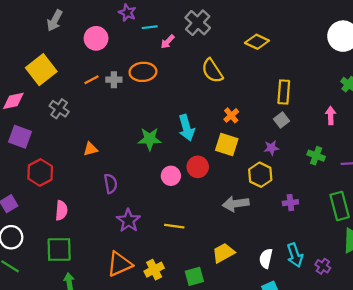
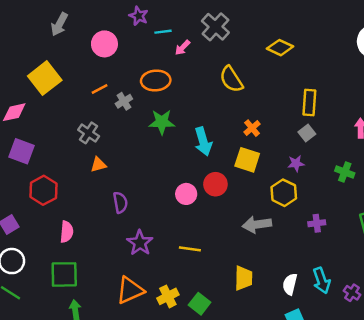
gray cross: (114, 80) -> (124, 101), moved, turned -32
gray cross: (59, 109) -> (89, 133), moved
green star: (150, 139) -> (162, 122), moved
yellow trapezoid: (223, 253) -> (244, 278), turned 120
green square: (194, 276) -> (200, 304), moved, turned -36

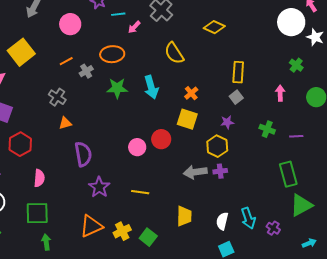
cyan arrow: (203, 141) -> (151, 87), moved
purple semicircle: (120, 202) -> (83, 154), size x1.4
purple cross: (317, 223) -> (220, 171), moved

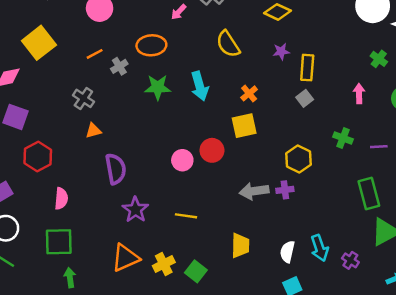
yellow square: (187, 119) -> (244, 126), turned -30
purple star: (227, 122) -> (281, 51), moved
yellow hexagon: (217, 146) -> (298, 159), moved

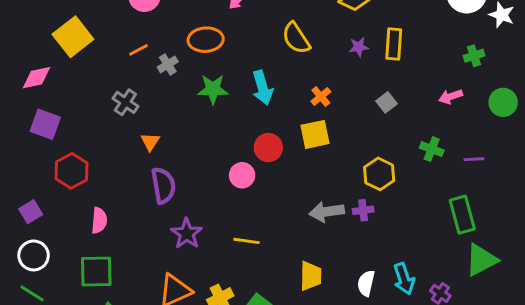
green cross: (379, 59) -> (474, 56), turned 35
yellow rectangle: (307, 68) -> (394, 44), moved
pink arrow: (359, 93) -> (451, 97), turned -108
orange triangle: (93, 131) -> (150, 142), moved, turned -42
red circle: (212, 150) -> (268, 148), moved

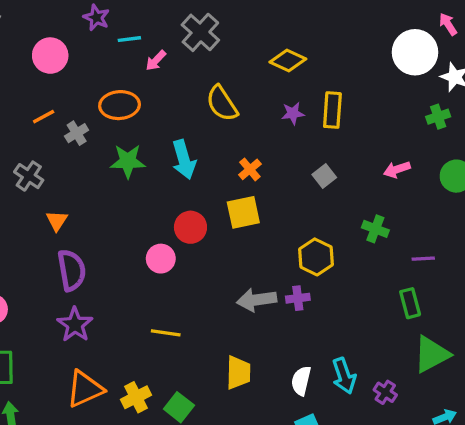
green cross: (474, 56) -> (438, 117), moved
purple line: (474, 159) -> (423, 259), moved
green rectangle: (462, 215) -> (410, 303), size x0.7
purple star: (187, 234) -> (75, 325), moved

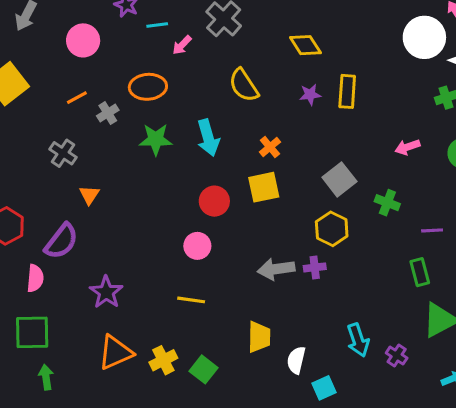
yellow diamond: (288, 60) -> (305, 45), turned 32
gray square: (324, 176) -> (339, 179), moved, size x1.5
pink circle: (161, 259) -> (197, 246), moved
purple semicircle: (72, 270) -> (61, 241), moved, turned 48
white semicircle: (301, 381) -> (296, 360), moved

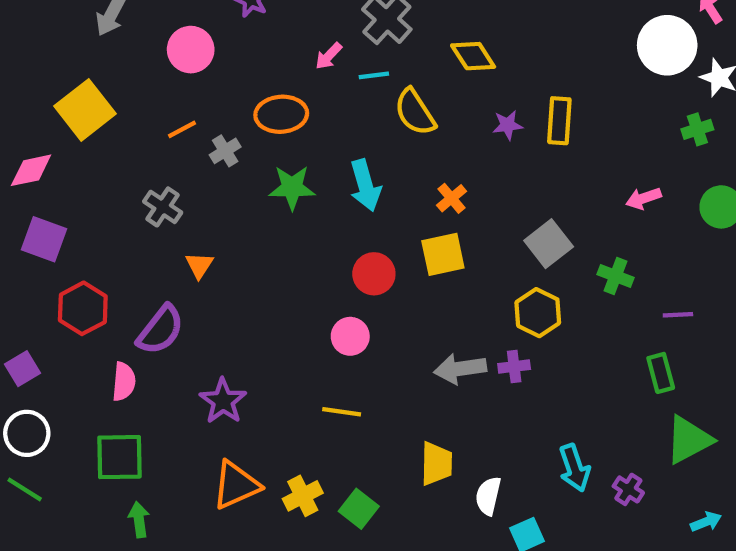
cyan line: (157, 25) -> (374, 75), moved
yellow diamond: (305, 45) -> (473, 56), moved

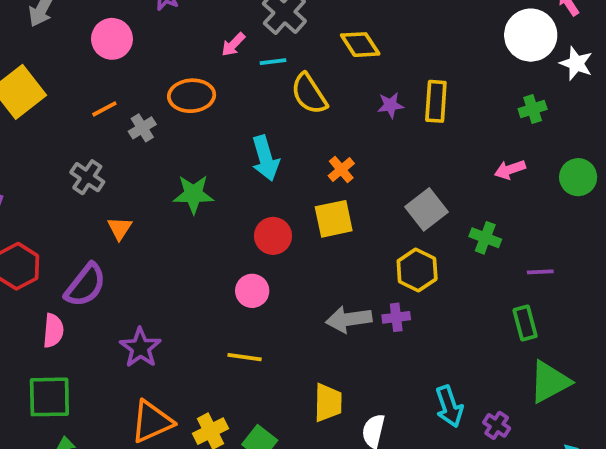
green cross: (697, 129) -> (533, 109), moved
green star: (292, 188) -> (193, 194), moved

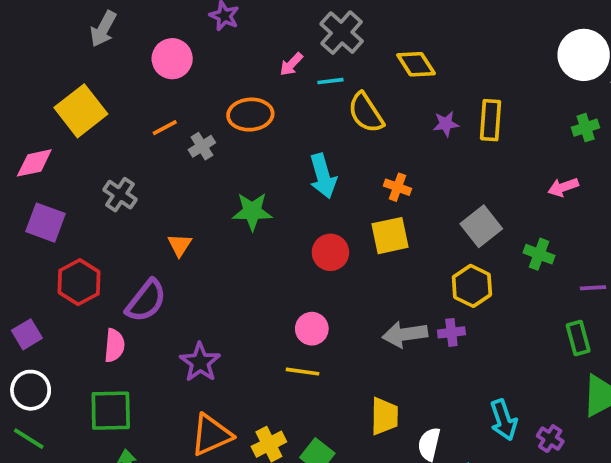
orange cross: (341, 170) -> (397, 187), turned -30
gray cross: (87, 177) -> (120, 195), moved
pink circle: (252, 291) -> (312, 329), moved

